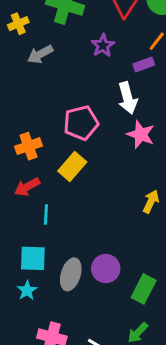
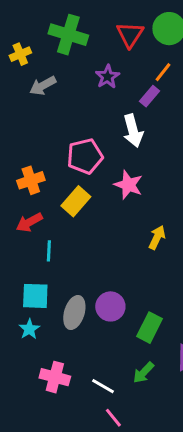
purple rectangle: (144, 64) -> (149, 96), turned -30
pink star: (141, 134) -> (128, 185), moved

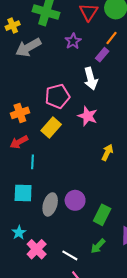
gray arrow: (43, 86) -> (28, 47), size x1.4
cyan star: (29, 329) -> (19, 233), moved
pink cross: (55, 377) -> (37, 249), turned 30

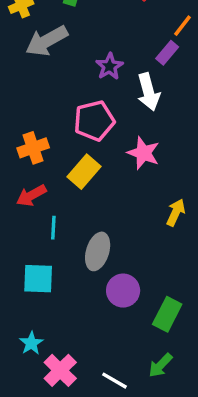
purple star: (73, 41) -> (109, 66), moved
gray ellipse: (50, 204) -> (98, 251), moved

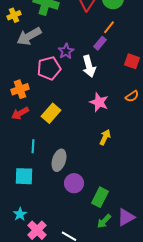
pink pentagon: (94, 121) -> (49, 68), moved
orange cross: (33, 148) -> (20, 89), moved
pink star: (143, 153) -> (99, 102), moved
red arrow: (31, 195) -> (20, 113), moved
green arrow: (160, 365) -> (104, 221), moved

